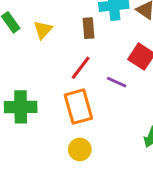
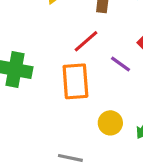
yellow circle: (80, 149) -> (110, 123), moved

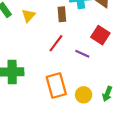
orange rectangle: (75, 81) -> (56, 86), moved

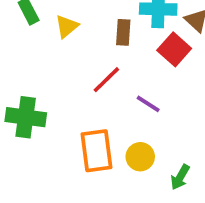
red square: (100, 35) -> (174, 49), moved
yellow circle: (84, 95) -> (140, 157), moved

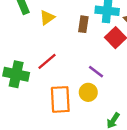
red line: (106, 80) -> (47, 61), moved
yellow circle: (140, 157) -> (88, 92), moved

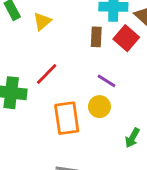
brown rectangle: (83, 24) -> (96, 37), moved

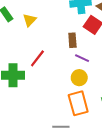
brown rectangle: (96, 37) -> (72, 40), moved
orange rectangle: (67, 118) -> (78, 103), moved

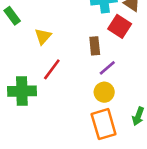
yellow triangle: (29, 20) -> (43, 36), moved
purple line: (82, 58) -> (107, 68), turned -64

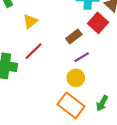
brown rectangle: (95, 46) -> (74, 37), turned 49
orange rectangle: (104, 124) -> (71, 105), turned -45

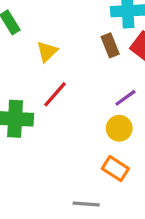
brown rectangle: (74, 37) -> (110, 45), moved, turned -70
orange rectangle: (71, 105) -> (115, 169), size x0.7

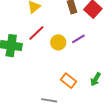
yellow circle: (119, 128) -> (58, 42), moved

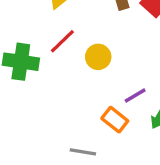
purple line: (78, 39) -> (135, 95), moved

